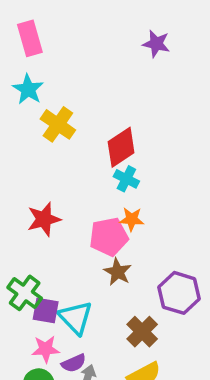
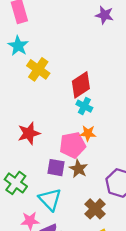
purple square: (46, 311) -> (56, 168), moved

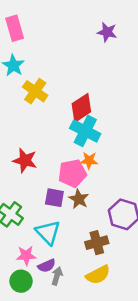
cyan cross: (84, 106) -> (85, 131), size x1.6
red star: (29, 133) -> (25, 160), turned 30
brown cross: (95, 209) -> (97, 243), turned 30

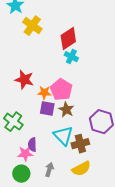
cyan cross: (85, 131) -> (71, 57), size x0.6
orange star: (89, 160) -> (44, 93), moved
pink pentagon: (72, 173) -> (61, 90), turned -30
cyan triangle: (48, 232) -> (63, 136), moved
purple semicircle: (47, 266) -> (32, 145), moved, turned 112

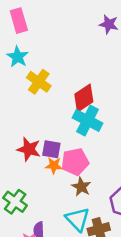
cyan cross: (71, 57) -> (88, 120), size x1.6
pink pentagon: (61, 90) -> (75, 162), turned 30
purple square: (47, 109) -> (51, 149), moved

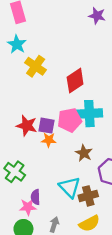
cyan cross: (88, 120) -> (89, 114), moved, turned -30
pink pentagon: (75, 162) -> (70, 120), moved
brown star: (81, 187) -> (84, 153), moved

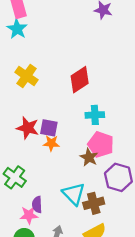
cyan star: (17, 44) -> (17, 29), moved
yellow cross: (36, 66) -> (26, 76), moved
cyan cross: (89, 114) -> (95, 115), size x0.7
pink pentagon: (70, 120) -> (101, 144), moved, turned 30

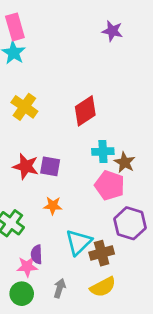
orange star: (51, 143) -> (53, 206), moved
brown star: (89, 157) -> (125, 162), moved
cyan triangle: (74, 194) -> (79, 242), turned 30

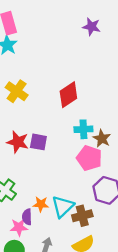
orange star: (53, 206) -> (41, 204), moved

